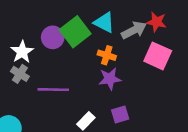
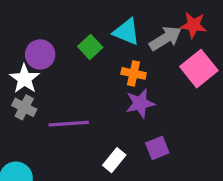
green square: (75, 32) -> (90, 47), size x0.6
purple circle: (53, 37) -> (40, 54), moved
pink square: (158, 56) -> (199, 69), turned 32

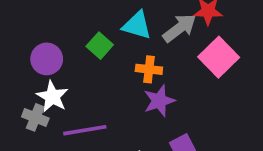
white star: (25, 79) -> (52, 97), moved

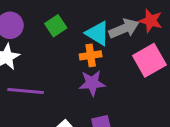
cyan triangle: (137, 25) -> (98, 33), moved
orange cross: (149, 69) -> (91, 55), turned -30

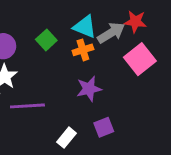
cyan triangle: (98, 33) -> (85, 27), moved
orange cross: (91, 55) -> (83, 50), moved

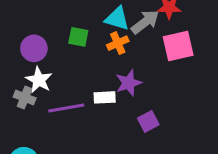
green square: (46, 40) -> (78, 37), turned -30
pink square: (140, 59) -> (178, 46), turned 32
white rectangle: (66, 138) -> (105, 97), moved, turned 54

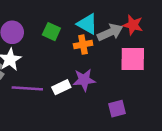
white rectangle: (105, 97) -> (61, 87), turned -36
purple square: (148, 121) -> (117, 109), moved

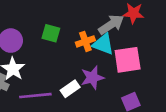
cyan triangle: (87, 24) -> (103, 44), moved
pink square: (133, 59) -> (128, 60), moved

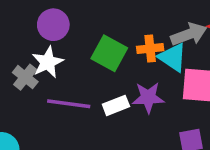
green square: (51, 33) -> (109, 53), moved, size x1.4

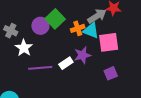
purple circle: (53, 25) -> (40, 26), moved
green square: (109, 53) -> (55, 19), moved, turned 30
gray cross: (25, 77) -> (11, 31), moved

